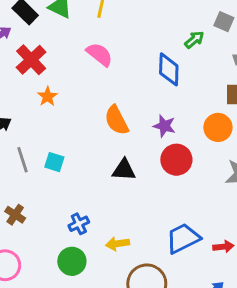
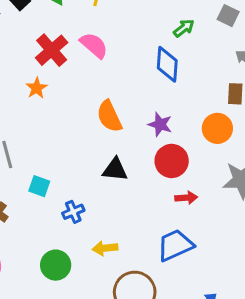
green arrow: (194, 40) -> (184, 28), moved
red cross: (31, 60) -> (52, 50), moved
cyan square: (54, 162) -> (39, 186), moved
blue cross: (79, 224) -> (73, 212), moved
red arrow: (223, 247) -> (186, 198), moved

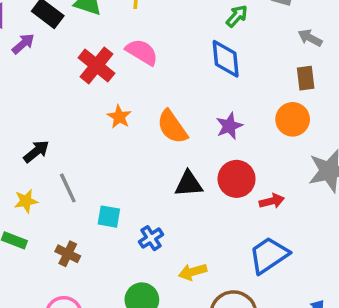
orange star: (37, 88) -> (119, 117), moved
purple star: (160, 124) -> (229, 126), turned -30
red circle: (172, 161) -> (237, 179), moved

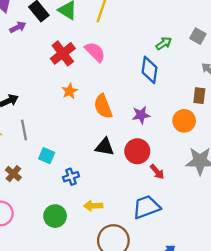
red arrow: (272, 201) -> (157, 172), turned 49

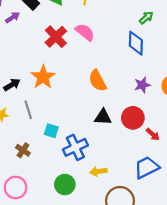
orange star: (70, 91) -> (43, 77), moved, size x1.6
purple star: (141, 115) -> (142, 85), moved
blue cross: (71, 177) -> (75, 147), size x1.6

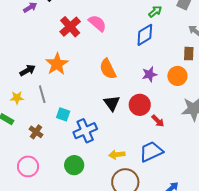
blue diamond: (136, 43) -> (145, 35), turned 55
black triangle: (103, 117) -> (112, 103), turned 48
yellow arrow: (98, 171) -> (117, 155), moved

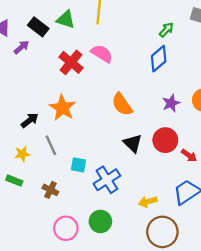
pink circle: (28, 166) -> (66, 228), moved

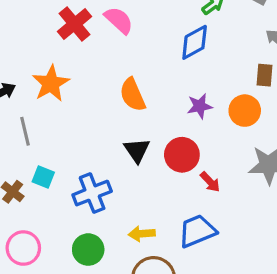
cyan square: (79, 165) -> (43, 177), moved
green circle: (100, 221) -> (88, 250), moved

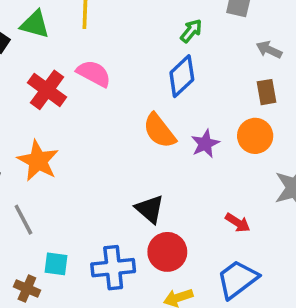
orange semicircle: (133, 95) -> (159, 131), moved
red circle: (182, 155) -> (167, 252), moved
blue cross: (92, 193) -> (113, 268), turned 30

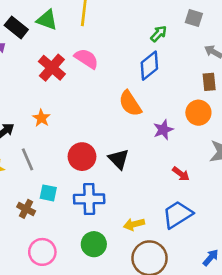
purple star: (205, 144) -> (163, 130), moved
orange star: (38, 161) -> (41, 118), size x0.6
red circle: (167, 252) -> (82, 157), moved

